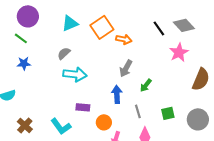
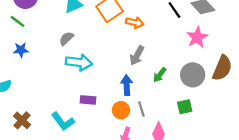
gray line: (138, 111) -> (141, 109), moved
gray circle: (198, 119) -> (193, 75), moved
orange circle: (104, 122) -> (121, 110), moved

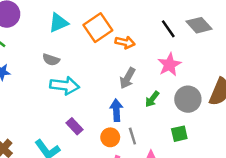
pink star: (197, 37) -> (169, 65), moved
gray semicircle: (66, 38) -> (51, 60), turned -119
purple rectangle: (88, 100) -> (74, 126), turned 42

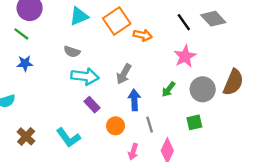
gray arrow: (127, 78) -> (124, 74), moved
purple rectangle: (74, 126) -> (92, 105), moved
orange circle: (110, 137) -> (116, 126), moved

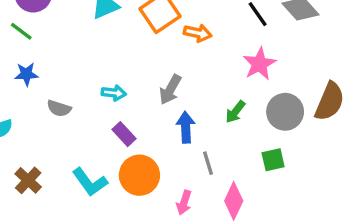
gray semicircle: (72, 52) -> (59, 108), moved
cyan arrow: (85, 76) -> (114, 93), size x0.6
orange circle: (116, 126) -> (139, 175), moved, size x1.5

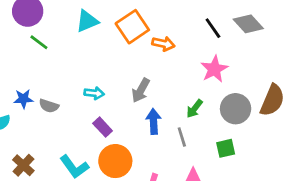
green line: (21, 31) -> (39, 42), moved
blue star: (26, 74) -> (23, 99), moved
gray line: (208, 163) -> (182, 137), moved

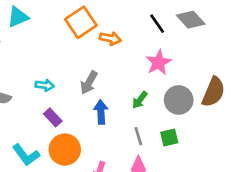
cyan triangle: (87, 21) -> (18, 17), moved
gray line: (182, 137) -> (138, 136), moved

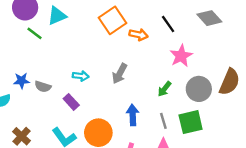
black line: (157, 24) -> (168, 24), moved
blue arrow: (101, 112) -> (133, 115), moved
purple rectangle: (53, 117) -> (71, 102), moved
green square: (169, 137) -> (191, 122), size x1.5

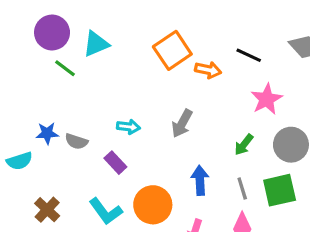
black line: (168, 24) -> (249, 55), turned -30

